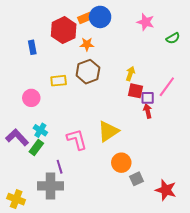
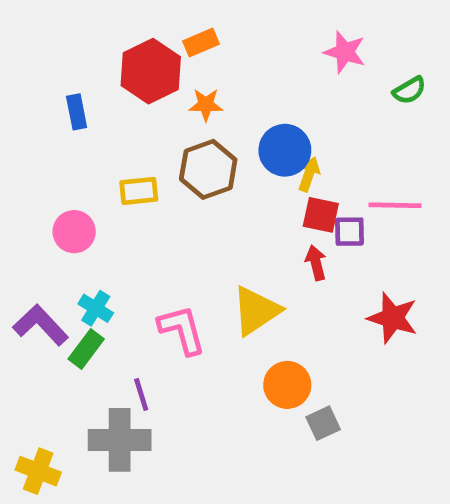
blue circle: (100, 17) -> (285, 150), moved
pink line: (167, 87) -> (395, 205), turned 55
red arrow: (148, 111) -> (316, 263), moved
red star: (166, 190) -> (393, 318), moved

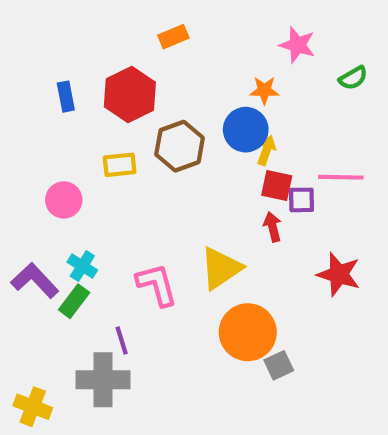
red hexagon: (151, 71) -> (130, 94), moved
orange star: (206, 105) -> (264, 90), moved
orange circle: (287, 385) -> (248, 332), size x1.4

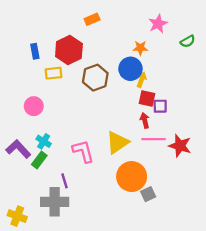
pink star: (297, 45) -> (158, 24), turned 30
yellow rectangle: (120, 165) -> (54, 73), moved
pink line: (341, 177) -> (154, 139), moved

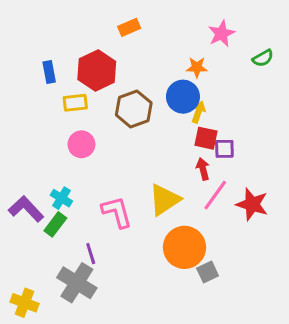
pink circle: (34, 106) -> (81, 144), moved
pink line: (154, 139) -> (215, 195), turned -55
gray cross: (55, 202) -> (77, 283), turned 32

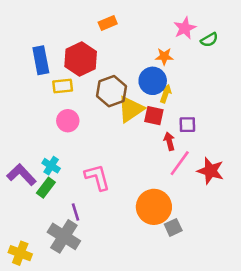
green semicircle: (263, 58) -> (209, 40), moved
blue rectangle: (49, 72) -> (41, 60), size x1.5
red square: (206, 138) -> (154, 116), moved
yellow triangle: (164, 200) -> (131, 109), moved

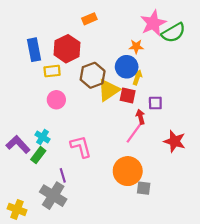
pink star: (185, 28) -> (153, 23), size x1.4
green semicircle: (209, 40) -> (173, 33), size x1.6
pink line: (180, 163) -> (134, 133), moved
gray square: (173, 227) -> (144, 188), turned 32

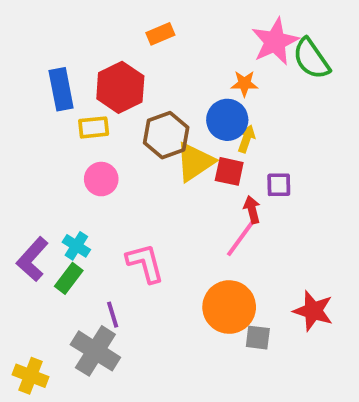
green semicircle: (173, 33) -> (311, 59), turned 85
red star: (175, 141) -> (313, 311), moved
purple L-shape: (18, 144) -> (32, 259), turned -95

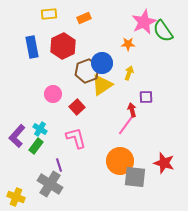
blue circle: (227, 120) -> (102, 63), moved
yellow rectangle: (94, 127) -> (49, 14), moved
red square: (229, 171) -> (77, 107), moved, turned 35
gray square: (258, 338) -> (135, 177), size x1.6

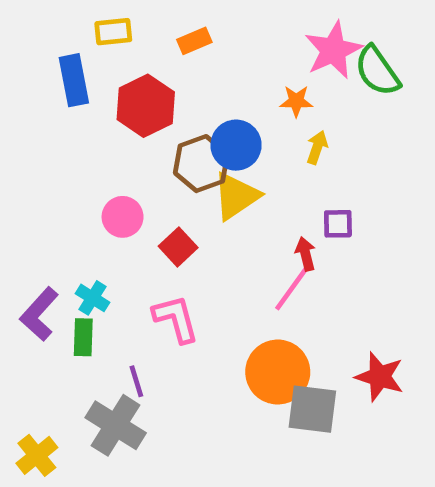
blue rectangle: (32, 47) -> (74, 80), moved
yellow arrow: (129, 73) -> (317, 147), moved
green rectangle: (36, 146) -> (83, 337), turned -35
yellow cross: (16, 197) -> (37, 455), turned 30

